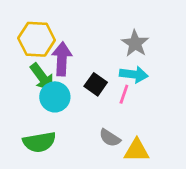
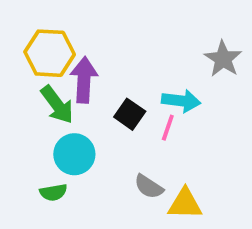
gray star: (135, 43) -> (223, 59), moved
cyan circle: (55, 97) -> (74, 154), moved
green semicircle: (39, 142) -> (53, 192), size x0.6

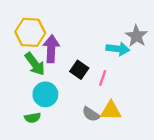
cyan arrow: (181, 101) -> (118, 49), moved
yellow triangle: (185, 204) -> (111, 111), moved

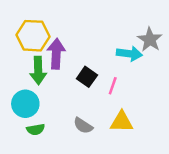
green arrow: (35, 64) -> (38, 70), turned 35
cyan circle: (45, 94) -> (25, 104), moved
gray semicircle: (91, 114) -> (83, 126), moved

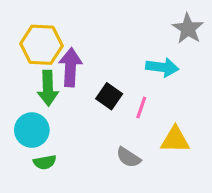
gray star: (150, 40) -> (188, 29), moved
yellow triangle: (122, 122) -> (175, 140), moved
gray semicircle: (83, 126) -> (128, 157), moved

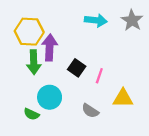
cyan arrow: (162, 67) -> (96, 20), moved
cyan circle: (32, 130) -> (50, 97), moved
green semicircle: (45, 162) -> (31, 114), turned 35

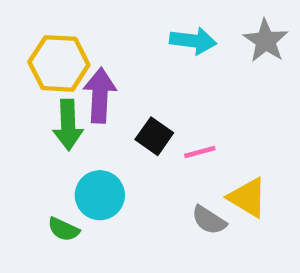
pink line: (99, 76) -> (200, 152), turned 56
yellow triangle: (123, 98) -> (248, 197), turned 30
gray semicircle: (90, 111) -> (209, 220), moved

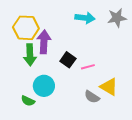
gray star: (266, 41) -> (117, 18), turned 30

